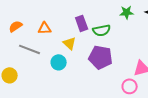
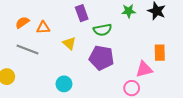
purple rectangle: (82, 23) -> (82, 13), moved
orange semicircle: (16, 26) -> (22, 22), moved
cyan circle: (59, 62) -> (64, 84), moved

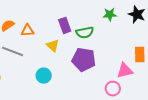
purple rectangle: (82, 13) -> (65, 25), moved
cyan circle: (64, 84) -> (44, 76), moved

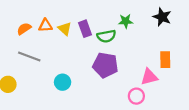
green star: (110, 14) -> (126, 21), moved
orange triangle: (28, 30) -> (45, 25), moved
yellow triangle: (53, 45) -> (65, 29), moved

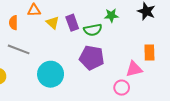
orange triangle: (45, 25) -> (34, 10), moved
orange semicircle: (24, 29) -> (13, 23), turned -56
cyan circle: (63, 82) -> (51, 74), size x1.6

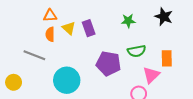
orange semicircle: (13, 23) -> (50, 34), moved
green semicircle: (93, 30) -> (137, 51), moved
pink triangle: (134, 69) -> (151, 75), turned -30

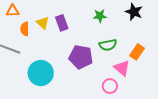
orange triangle: (50, 16) -> (13, 11), moved
orange rectangle: (167, 58) -> (137, 52), turned 35
pink triangle: (151, 75) -> (122, 68), turned -36

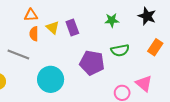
orange triangle: (13, 11) -> (31, 15), moved
orange rectangle: (137, 52) -> (155, 47), moved
pink triangle: (122, 68) -> (144, 83), moved

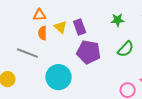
green semicircle: (120, 50) -> (126, 49), turned -36
purple pentagon: (92, 63) -> (89, 52), moved

